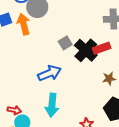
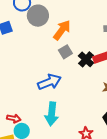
orange arrow: (24, 24) -> (62, 30), moved, turned 50
black cross: (86, 50) -> (86, 59), size x0.7

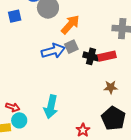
black cross: (86, 59) -> (91, 56), turned -35
blue arrow: (49, 82) -> (53, 51), moved

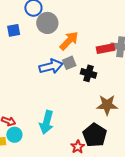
red rectangle: (107, 56) -> (106, 49), moved
brown star: (111, 87) -> (107, 105), size x1.5
black pentagon: (113, 118) -> (95, 135), moved

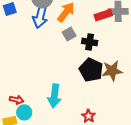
blue arrow: (51, 66) -> (40, 16), moved, turned 125
black pentagon: (95, 135) -> (91, 70), moved

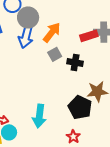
black pentagon: (91, 70) -> (80, 107), moved

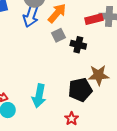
black pentagon: (80, 107) -> (80, 90), turned 30

